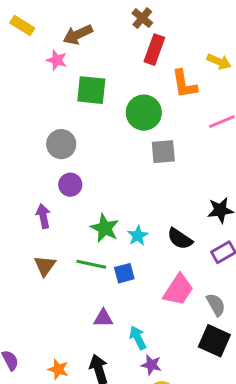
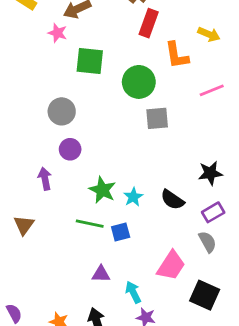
brown triangle: (45, 266) -> (24, 225), moved
pink trapezoid: (178, 290) -> (171, 266), moved
gray semicircle: (216, 305) -> (207, 242), moved

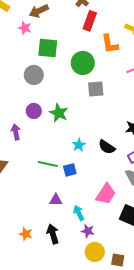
gray circle: (62, 111) -> (34, 75), moved
green star: (102, 190) -> (59, 113), moved

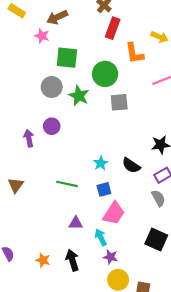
green star: (59, 113) -> (79, 96), moved
purple arrow: (16, 132) -> (29, 138), moved
blue square: (70, 170) -> (104, 189), moved
pink trapezoid: (106, 194) -> (114, 213), moved

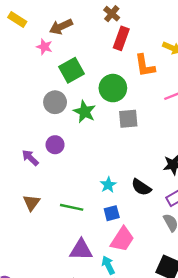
green square: (67, 58) -> (72, 70), turned -35
purple arrow: (29, 138) -> (30, 158), turned -35
brown triangle: (16, 185) -> (31, 203), moved
purple triangle: (76, 223) -> (81, 250), size x1.5

